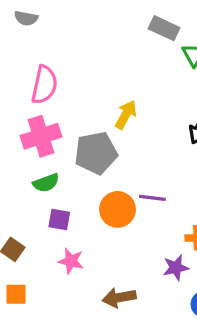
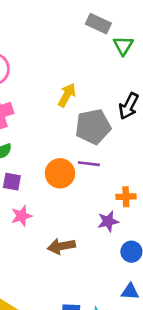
gray pentagon: (96, 153) -> (93, 127), moved
pink star: (71, 261) -> (22, 216), turned -30

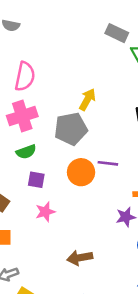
gray pentagon: (93, 127) -> (71, 129), moved
brown arrow: (61, 246) -> (80, 258), moved

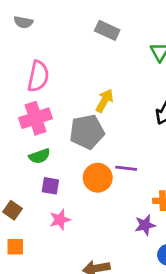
gray rectangle: (117, 33) -> (107, 30), moved

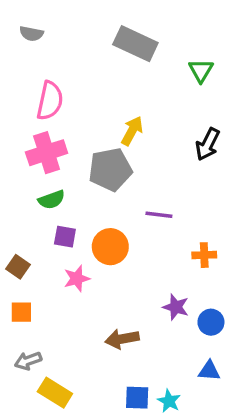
gray rectangle: (107, 30) -> (135, 44), size x1.4
orange circle: (98, 178) -> (110, 247), moved
purple star: (145, 225) -> (176, 307), moved, turned 30

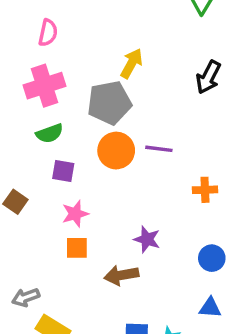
pink semicircle: (50, 101) -> (48, 33), size x0.7
orange circle: (110, 247) -> (116, 151), moved
purple star: (176, 307) -> (147, 239), moved
orange square: (21, 312) -> (77, 248), moved

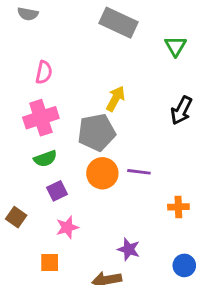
purple square: (63, 171) -> (57, 191), turned -36
orange square: (77, 248) -> (50, 262), moved

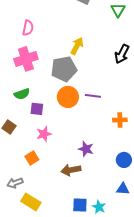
green semicircle: (45, 159) -> (22, 94), moved
purple square: (57, 191) -> (37, 109), turned 32
orange square: (50, 262) -> (32, 158), turned -32

